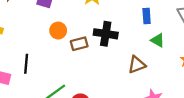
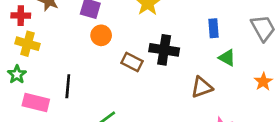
orange circle: (58, 31) -> (101, 35), moved
brown rectangle: (79, 44) -> (132, 62), turned 42

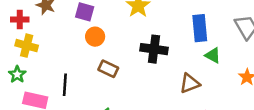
blue rectangle: (214, 28) -> (200, 28), size x1.5
brown rectangle: (132, 62) -> (108, 69), moved

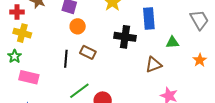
blue rectangle: (200, 28) -> (149, 18), moved
green triangle: (213, 55) -> (172, 42), turned -32
black line: (65, 85) -> (66, 59), moved

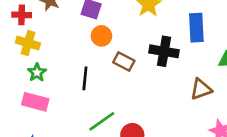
brown rectangle: (88, 52) -> (124, 62), moved
green star: (15, 56) -> (37, 72), moved

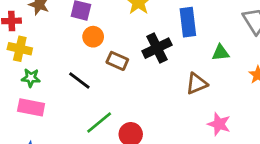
black cross: (164, 51) -> (157, 48), turned -32
green star: (37, 72) -> (31, 78), turned -30
black line: (85, 78) -> (79, 80), turned -55

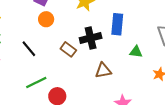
brown rectangle: (117, 61) -> (68, 49), moved
brown triangle: (197, 84) -> (103, 71), moved

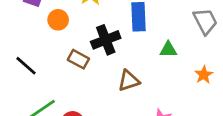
orange circle: (46, 19) -> (58, 20), moved

